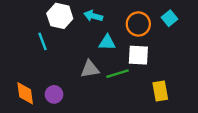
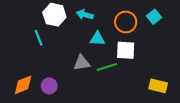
yellow rectangle: (160, 91) -> (158, 86), moved, turned -66
orange diamond: (25, 93) -> (23, 85), turned 75

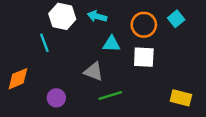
gray triangle: (82, 63) -> (93, 71), turned 30
green line: (107, 67) -> (110, 95), moved
orange diamond: (23, 85) -> (18, 79), moved

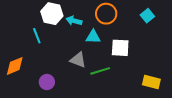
cyan arrow: (97, 16) -> (74, 21), moved
orange circle: (144, 25) -> (106, 14), moved
green line: (110, 95) -> (100, 71), moved

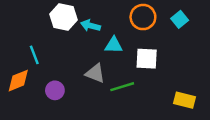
orange circle: (106, 14) -> (143, 17), moved
cyan line: (37, 36) -> (34, 55), moved
purple circle: (47, 82) -> (55, 90), moved

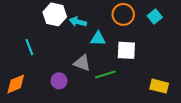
orange diamond: (18, 81) -> (16, 84), moved
purple circle: (55, 90) -> (59, 81), moved

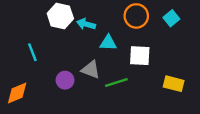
purple circle: (59, 81) -> (65, 80), moved
yellow rectangle: (159, 86) -> (174, 84), moved

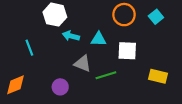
cyan arrow: (86, 24) -> (71, 36), moved
purple circle: (65, 80) -> (60, 87), moved

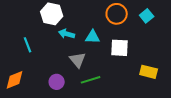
gray triangle: (83, 64) -> (78, 60), turned 30
green line: (106, 75) -> (91, 80), moved

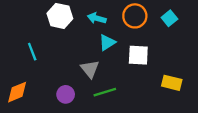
cyan arrow: (67, 34) -> (97, 18), moved
cyan triangle: (93, 37) -> (107, 42), turned -35

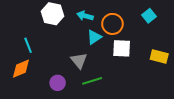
orange circle: (135, 16) -> (112, 24), moved
yellow rectangle: (172, 83) -> (159, 56), moved
orange diamond: (17, 92) -> (21, 69), moved

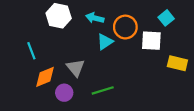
white square: (122, 48) -> (151, 41), moved
gray triangle: (79, 61) -> (76, 68), moved
orange diamond: (21, 69) -> (45, 77), moved

